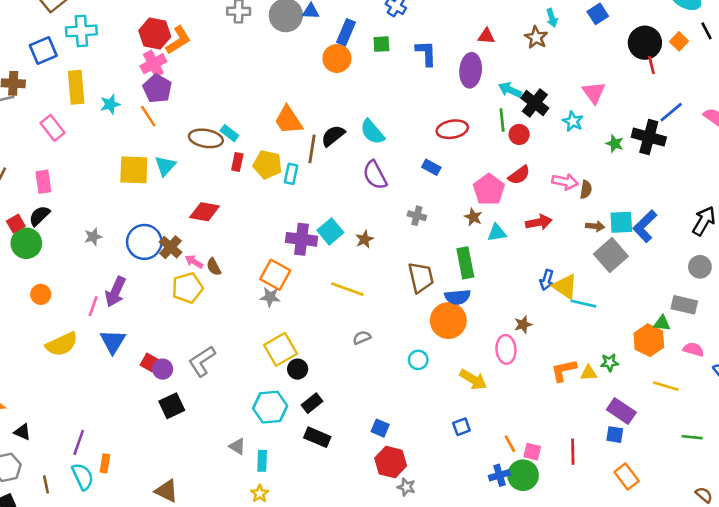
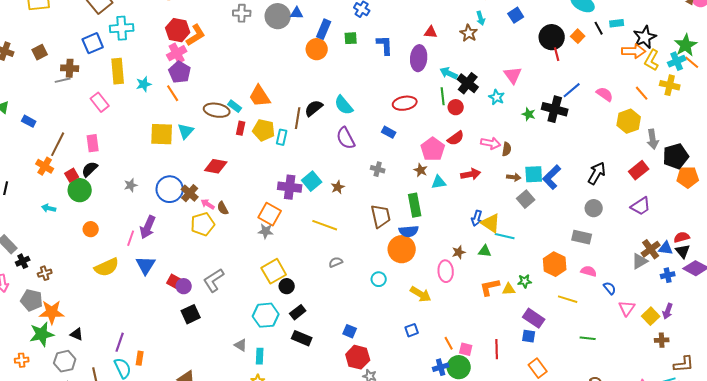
orange trapezoid: (288, 120) -> (260, 96), moved
gray square: (611, 255) -> (526, 199), size x0.7
green triangle: (662, 323) -> (485, 251), moved

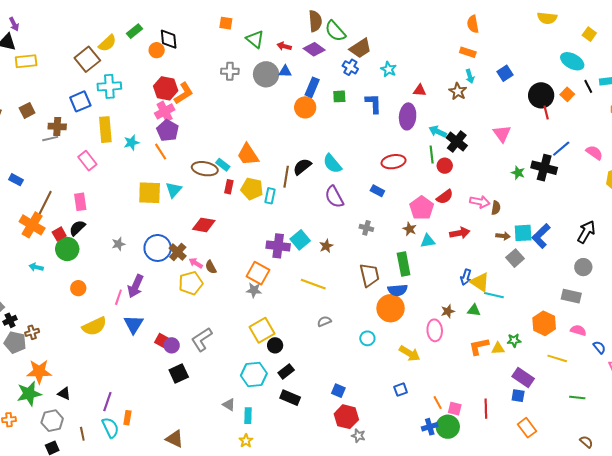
cyan star: (497, 97) -> (389, 69), moved
orange cross: (45, 166) -> (32, 225), size x1.4
gray pentagon: (32, 300) -> (15, 342), moved

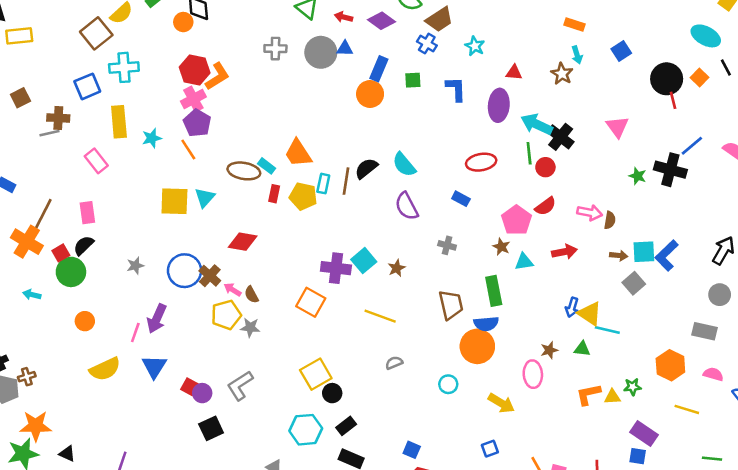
cyan arrow: (438, 132) -> (537, 124), size x1.4
cyan rectangle: (270, 196) -> (323, 184), moved
gray star: (254, 290) -> (250, 327), moved

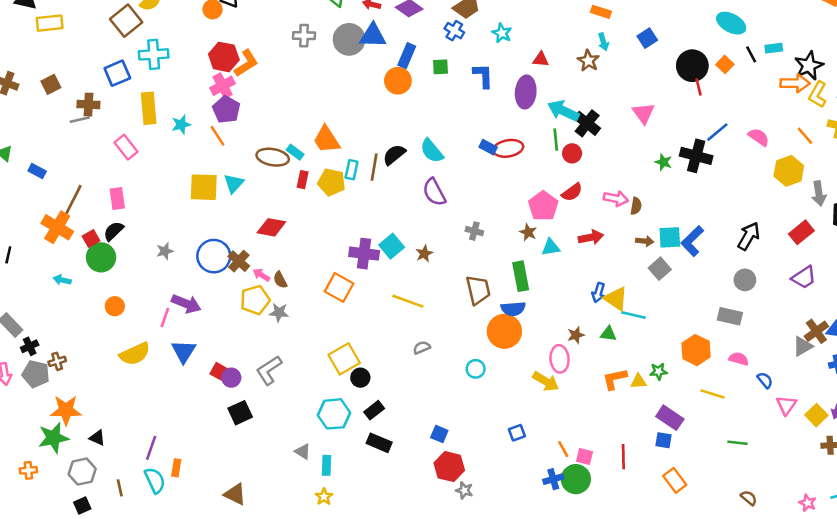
blue triangle: (345, 49) -> (373, 36), size x1.6
blue rectangle: (461, 199) -> (488, 147), moved
purple arrow: (157, 319) -> (186, 304), turned -92
yellow arrow: (501, 403) -> (546, 381), moved

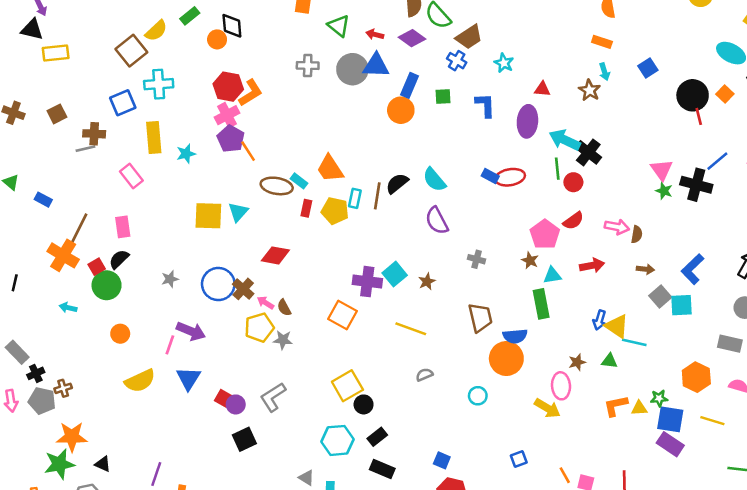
pink triangle: (643, 113) -> (662, 170), moved
orange line: (218, 136) -> (248, 151), moved
cyan square: (670, 237) -> (681, 305), moved
green rectangle: (521, 276) -> (541, 304), moved
blue square: (664, 440) -> (670, 419), moved, size x1.6

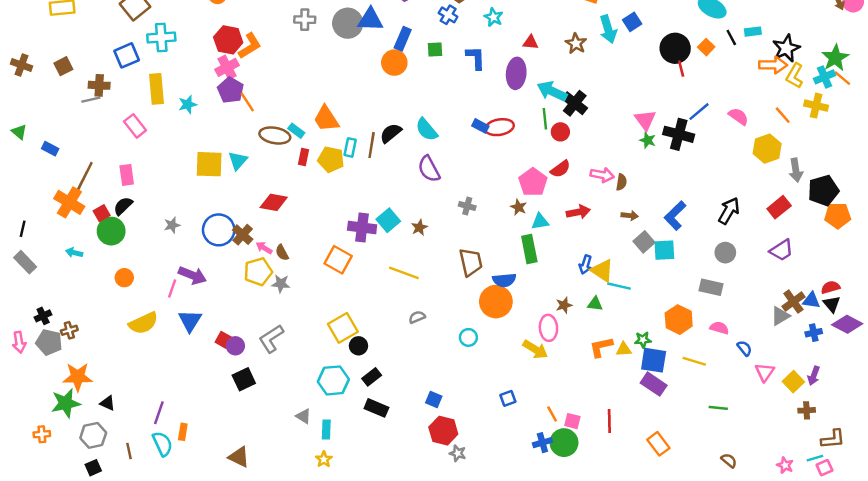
cyan arrow: (604, 72) -> (608, 29), moved, size x1.6
gray rectangle: (17, 352) -> (25, 262), moved

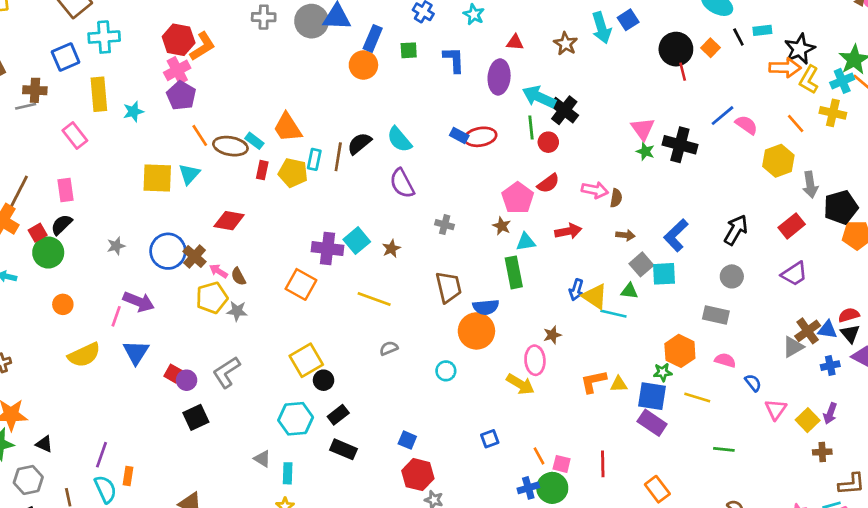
orange line: (247, 102) -> (200, 135), moved
blue line: (699, 112) -> (722, 116), moved
green triangle: (595, 304) -> (629, 291), moved
green star: (643, 340) -> (663, 372), moved

